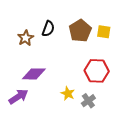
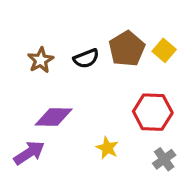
black semicircle: (48, 29) -> (86, 58), moved, turned 49
yellow square: (104, 32) -> (164, 50), turned 32
gray cross: (88, 101) -> (164, 159), moved

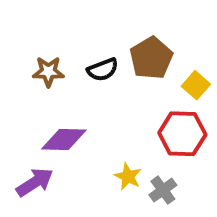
yellow square: (164, 50) -> (196, 85), moved
brown star: (41, 60) -> (48, 72), turned 30
gray cross: (164, 159) -> (163, 190), moved

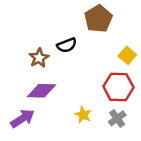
brown pentagon: (151, 58) -> (98, 19), moved
brown star: (48, 72) -> (39, 58), moved, turned -30
gray cross: (163, 190) -> (117, 118), moved

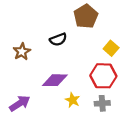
brown star: (39, 58) -> (22, 52), moved
purple diamond: (41, 91) -> (55, 80), moved
gray cross: (117, 118) -> (102, 103), turned 32

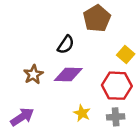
black semicircle: (58, 39) -> (66, 45), turned -35
brown star: (22, 52) -> (33, 74), moved
purple diamond: (55, 80) -> (68, 74), moved

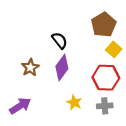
brown pentagon: (97, 18) -> (104, 25), moved
black semicircle: (66, 45) -> (60, 40), turned -72
purple diamond: (68, 74) -> (62, 68), turned -55

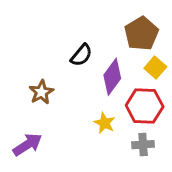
black semicircle: (60, 40) -> (81, 55), turned 78
purple diamond: (62, 68) -> (112, 77), moved
yellow star: (74, 102) -> (104, 123), moved

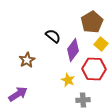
black semicircle: (81, 55) -> (53, 36), turned -91
gray cross: (143, 145) -> (83, 100), moved

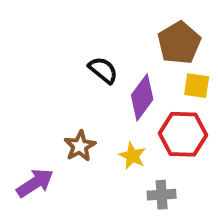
yellow square: (101, 44) -> (197, 86), turned -32
brown star: (27, 60) -> (80, 146), moved

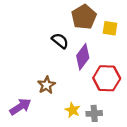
brown pentagon: (179, 43) -> (84, 17), moved
yellow square: (197, 86) -> (110, 28), moved
yellow star: (132, 156) -> (73, 110), moved

